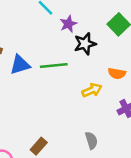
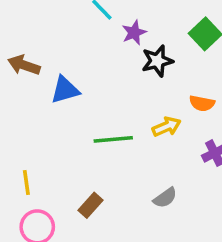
green line: (54, 66) -> (113, 139), moved
gray semicircle: (91, 140) -> (165, 198), turned 72

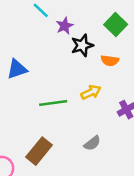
orange semicircle: (202, 103) -> (110, 61), moved
brown rectangle: (90, 205) -> (39, 151), size x1.5

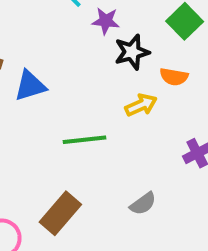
purple star: (65, 26) -> (106, 21), turned 30
yellow arrow: (91, 92) -> (141, 105), moved

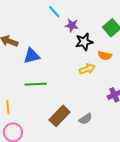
green line: (84, 140) -> (36, 84), moved
brown rectangle: (60, 213) -> (60, 116), moved

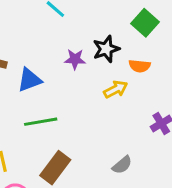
purple star: (72, 25) -> (75, 59), moved
brown rectangle: (60, 116) -> (55, 168), moved

